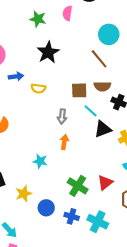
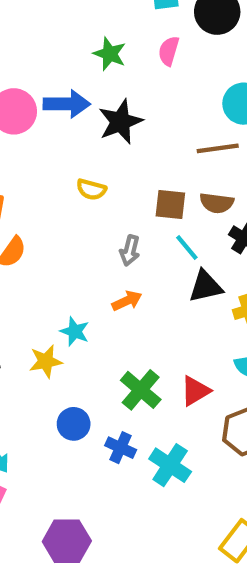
brown line: (99, 59) -> (218, 148), turned -66
blue arrow: (16, 76) -> (67, 104), moved, size x1.5
orange arrow: (64, 142) -> (127, 301), turned 48
yellow star: (24, 194) -> (46, 361), moved

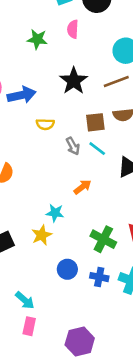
blue arrow: (67, 104) -> (22, 95), moved
black star: (120, 122) -> (74, 81), moved
cyan line: (187, 247) -> (97, 149), moved
gray arrow: (130, 251) -> (73, 146), moved, turned -30

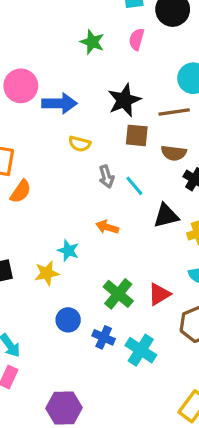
brown square: (95, 122) -> (137, 135), moved
orange arrow: (82, 187) -> (107, 227), turned -138

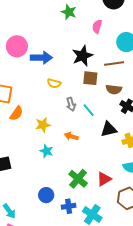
pink semicircle: (137, 39) -> (97, 27), moved
green star: (92, 42) -> (69, 12), moved
yellow star: (47, 273) -> (43, 125), moved
blue cross: (104, 337) -> (69, 206), turned -32

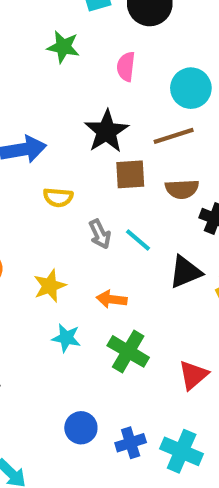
green cross: (78, 179) -> (128, 351), moved

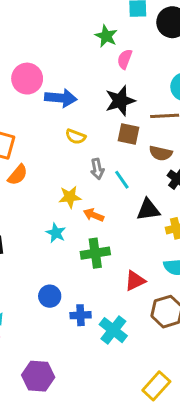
pink semicircle: (126, 67) -> (125, 59), moved
yellow star: (50, 286) -> (70, 197), moved
green cross: (128, 351) -> (95, 253), turned 36

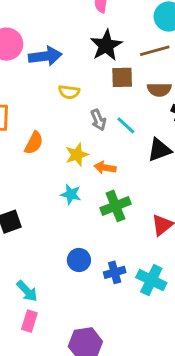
orange semicircle: (18, 175) -> (34, 143), moved

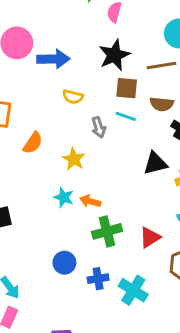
cyan line: (126, 125) -> (126, 116), moved, turned -30
yellow star: (77, 155) -> (74, 159), turned -30
orange arrow: (105, 168) -> (90, 201), moved
green cross: (115, 206) -> (107, 231), moved

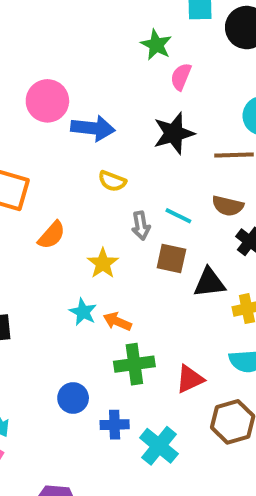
brown square: (127, 88) -> (171, 258), moved

